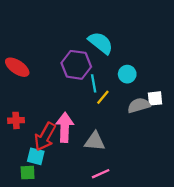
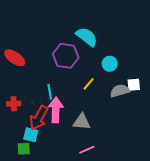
cyan line: (94, 83) -> (50, 92), moved

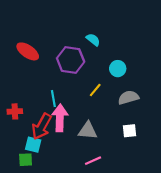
cyan semicircle: (87, 37) -> (93, 40), size x0.6
red ellipse: (15, 58) -> (28, 51), moved
white square: (134, 85) -> (129, 131), moved

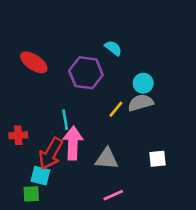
gray semicircle: (128, 97) -> (141, 103), moved

